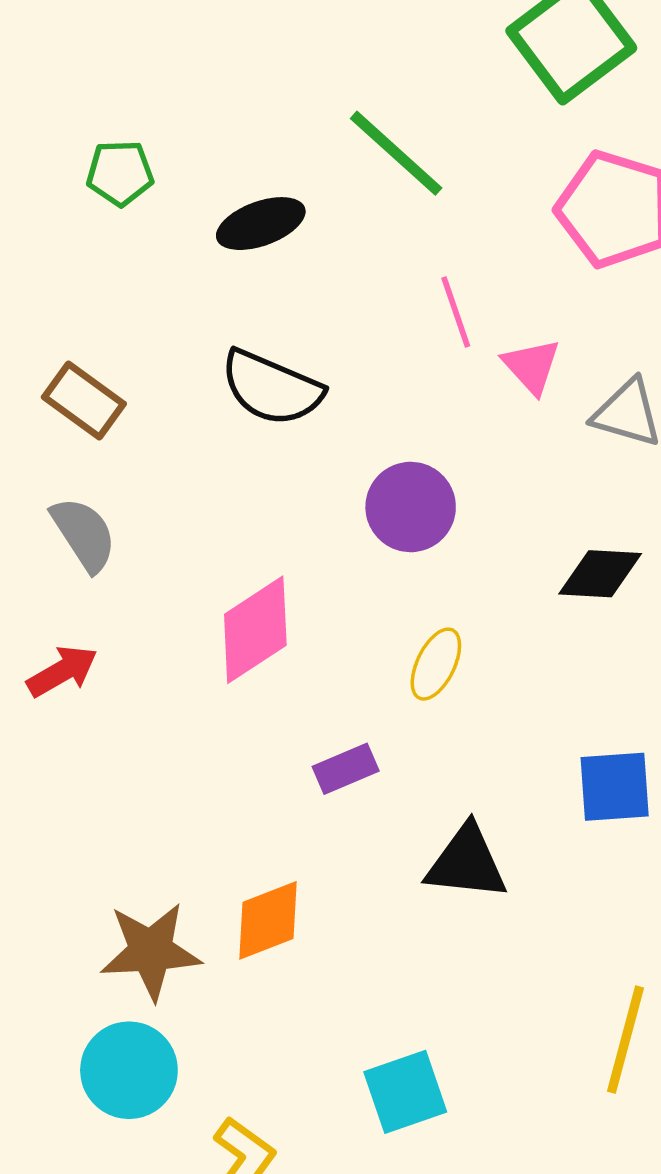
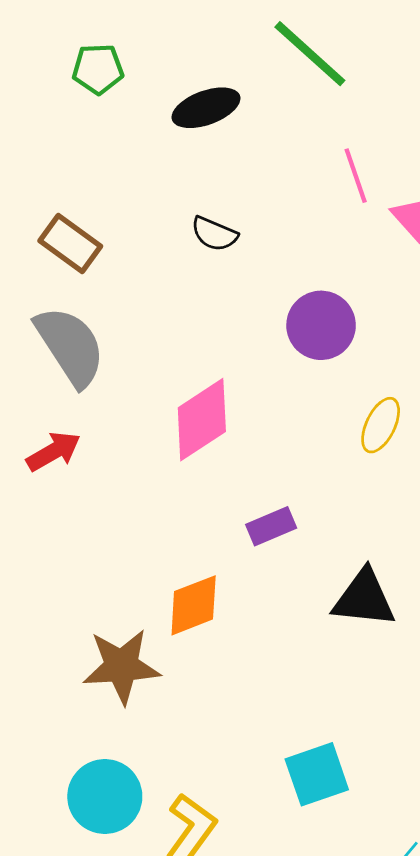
black semicircle: (272, 388) -> (214, 234), size x0.6
gray semicircle: (84, 534) -> (70, 346), size x1.4
yellow ellipse: (436, 664) -> (381, 425), moved
orange diamond: (268, 920) -> (194, 605), moved
cyan circle: (129, 1070) -> (105, 797), moved

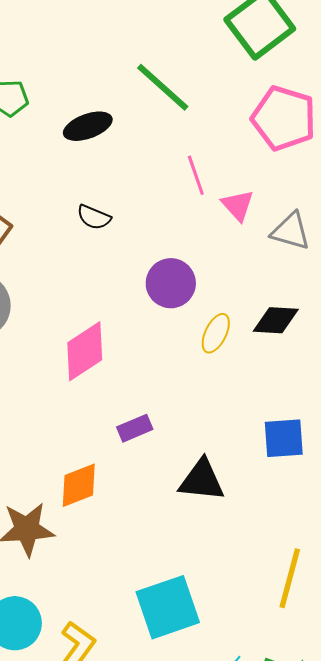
yellow ellipse: (381, 425) -> (216, 333), moved
cyan square: (317, 774) -> (168, 607), size x1.4

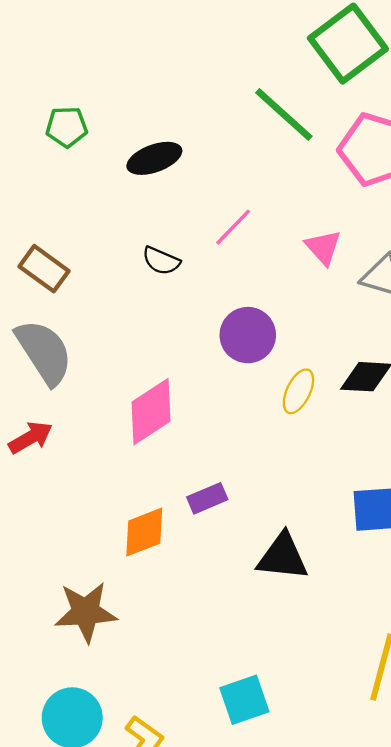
green line: (163, 87) -> (284, 114), moved
pink line: (196, 175) -> (233, 227), moved, turned 63
orange diamond: (79, 485) -> (144, 532), moved
cyan square: (168, 607) -> (244, 700), size x0.7

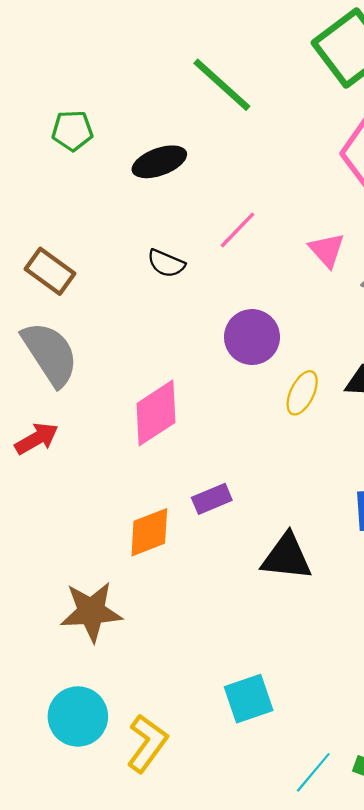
green line: (284, 114) -> (222, 85), moved

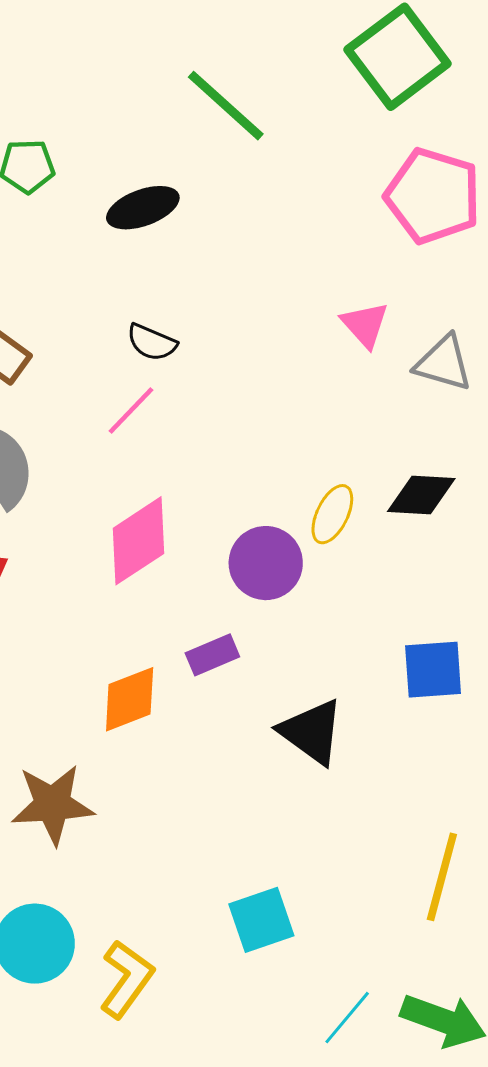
pink line: (237, 230) -> (131, 411), moved
purple circle: (252, 337) -> (266, 563), moved
black triangle: (287, 557) -> (312, 732), turned 30

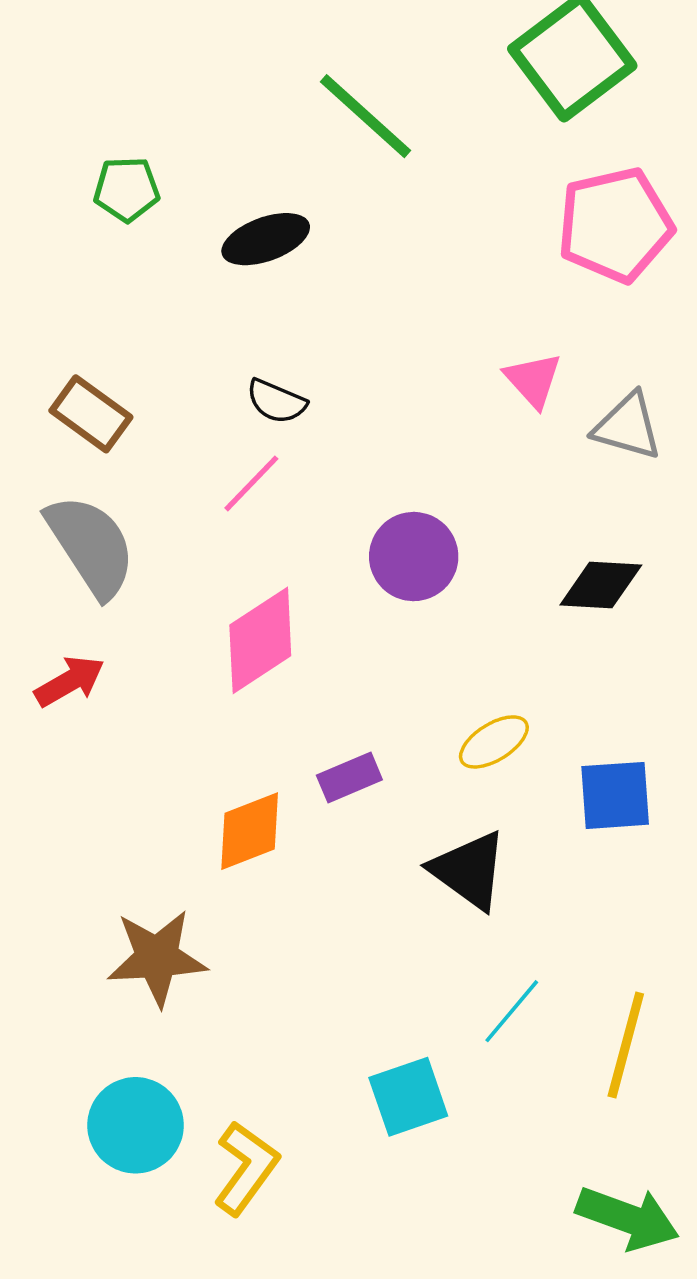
pink pentagon: (433, 196) -> (615, 225), turned -30
yellow ellipse: (332, 514) -> (494, 742), moved, turned 32
purple circle: (266, 563) -> (414, 557), moved
cyan line: (347, 1018) -> (512, 1011), moved

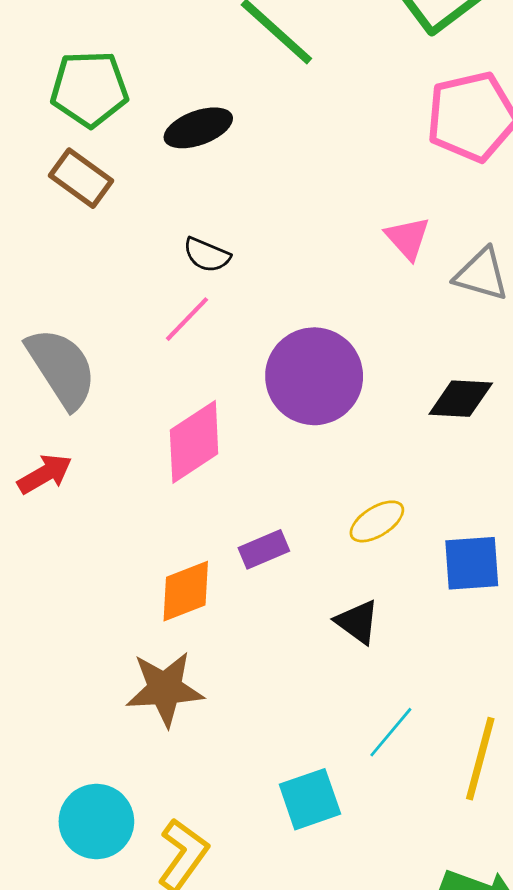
green pentagon: (127, 189) -> (89, 89), size x1.5
brown rectangle: (91, 414) -> (81, 178), moved
purple circle: (414, 557) -> (314, 376), size x1.4
black triangle: (469, 870) -> (357, 622), size x0.7
brown star: (157, 958) -> (165, 689), moved

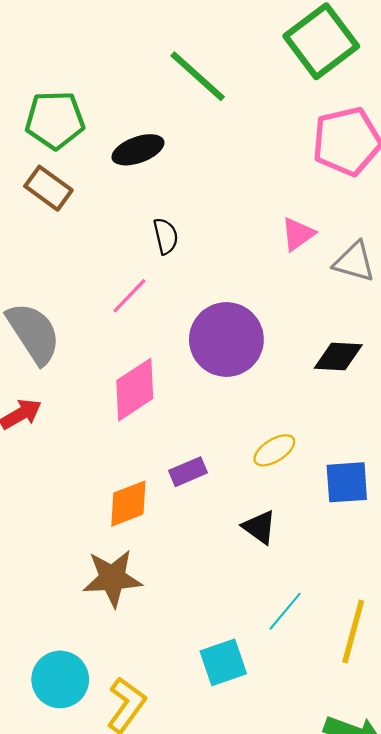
pink triangle: (408, 238) -> (298, 234), turned 36
black semicircle: (207, 255) -> (166, 236), moved, turned -126

